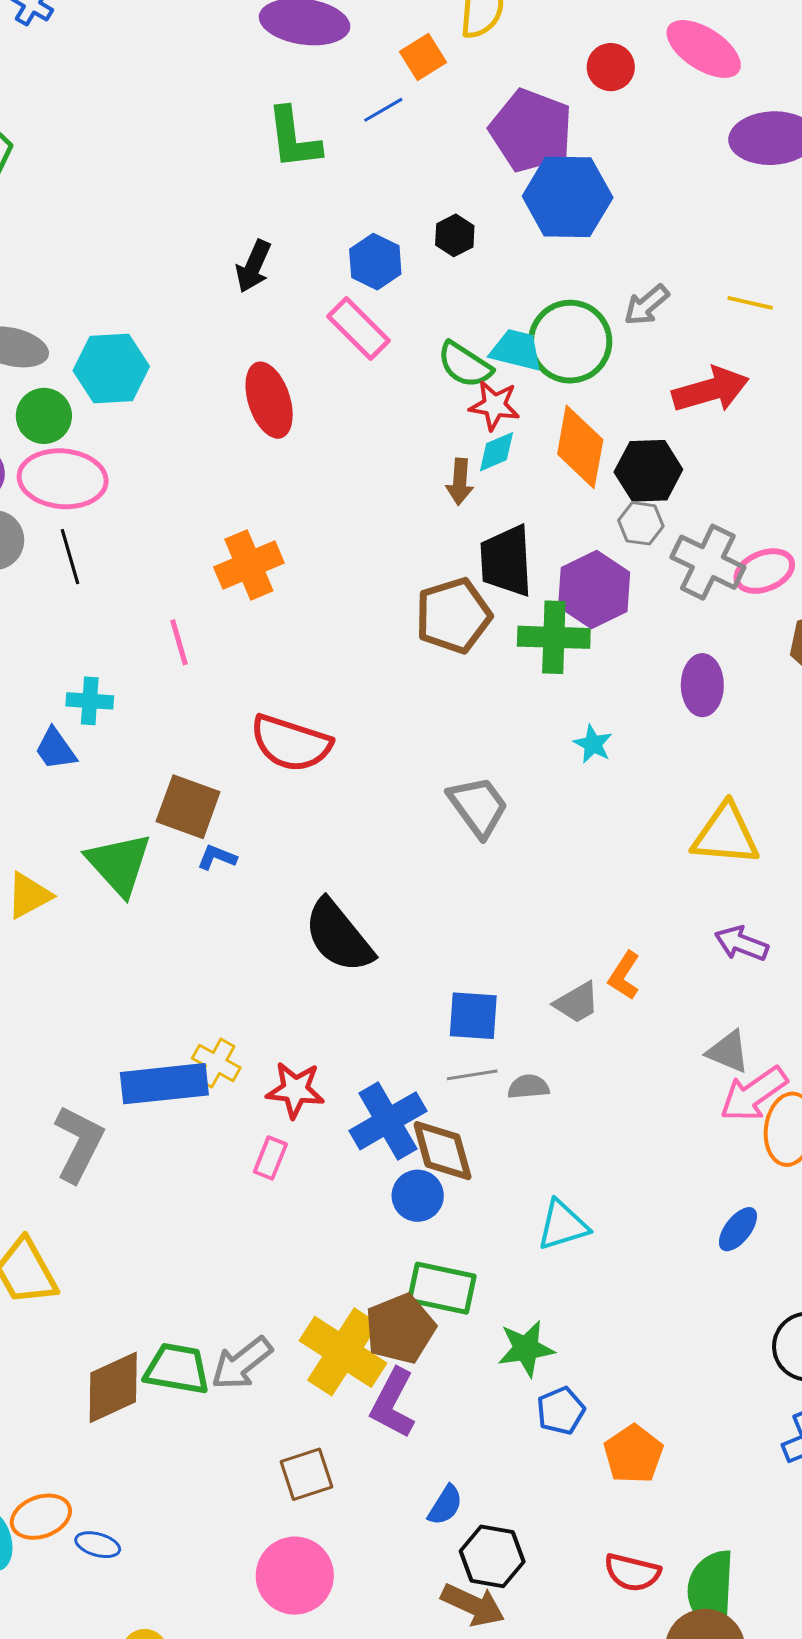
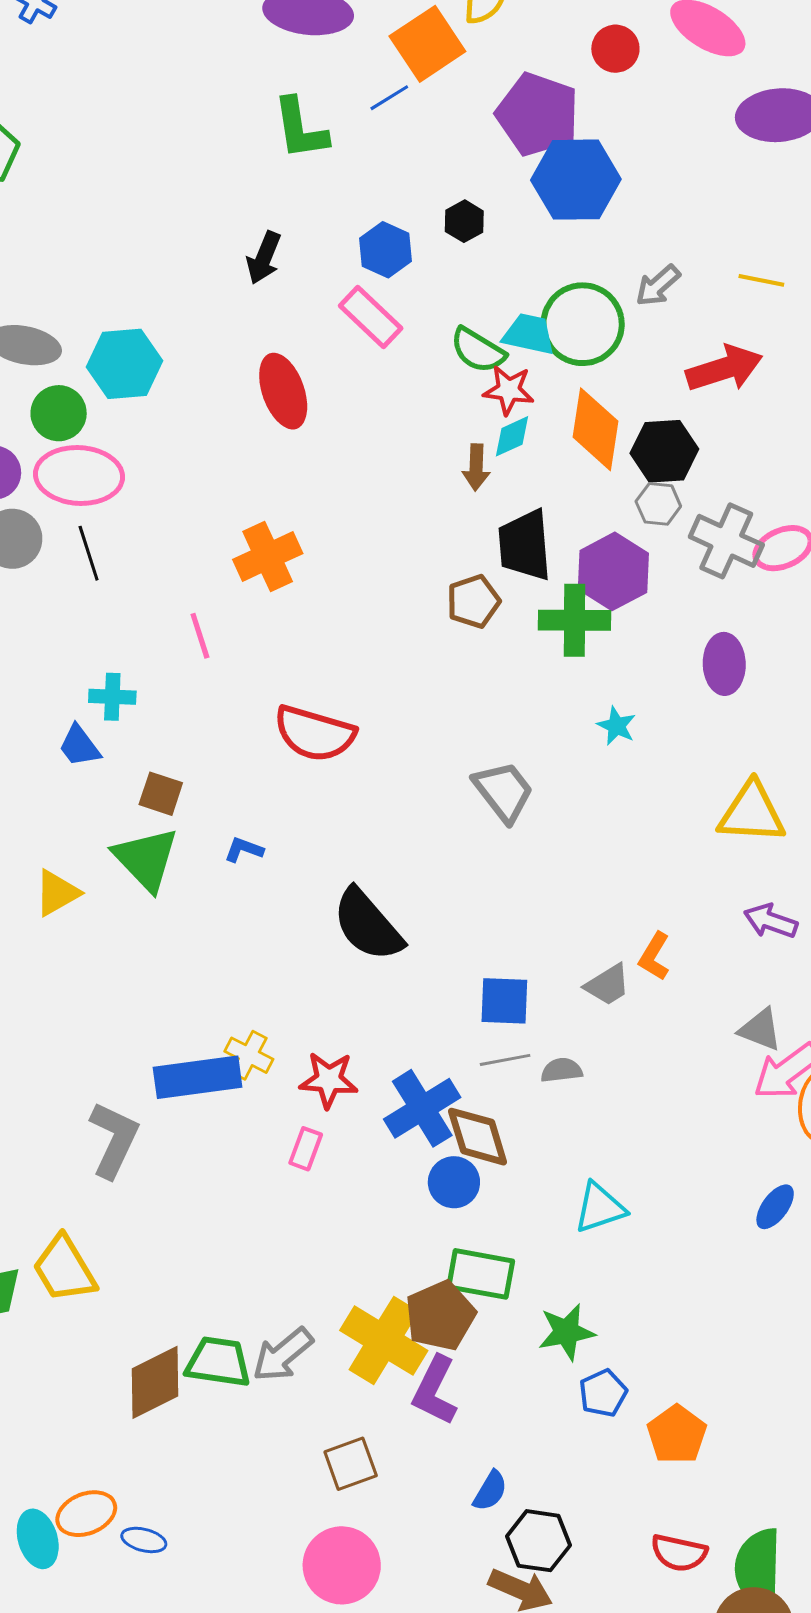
orange square: (423, 57) -> (427, 44), size x1.6
brown pentagon: (453, 616) -> (473, 601), size x0.7
brown square: (188, 807) -> (161, 794), moved, size x0.7

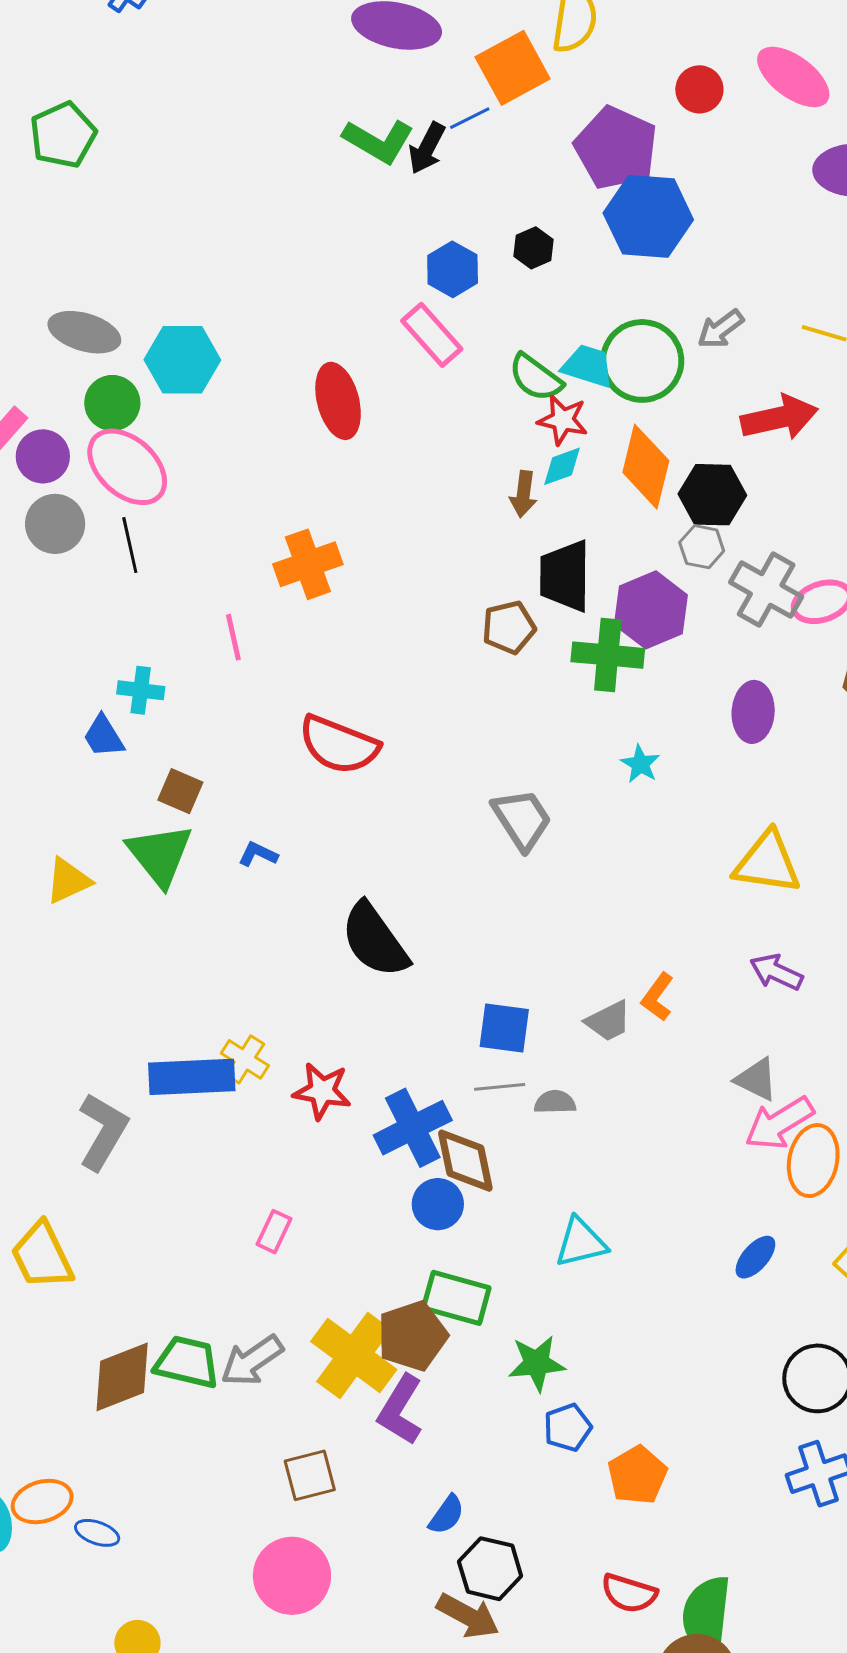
green L-shape: (300, 129) -> (378, 141), turned -56
black arrow: (264, 258) -> (427, 148), moved
pink ellipse: (79, 475) -> (127, 467), turned 34
pink rectangle: (306, 1149) -> (274, 1232), moved

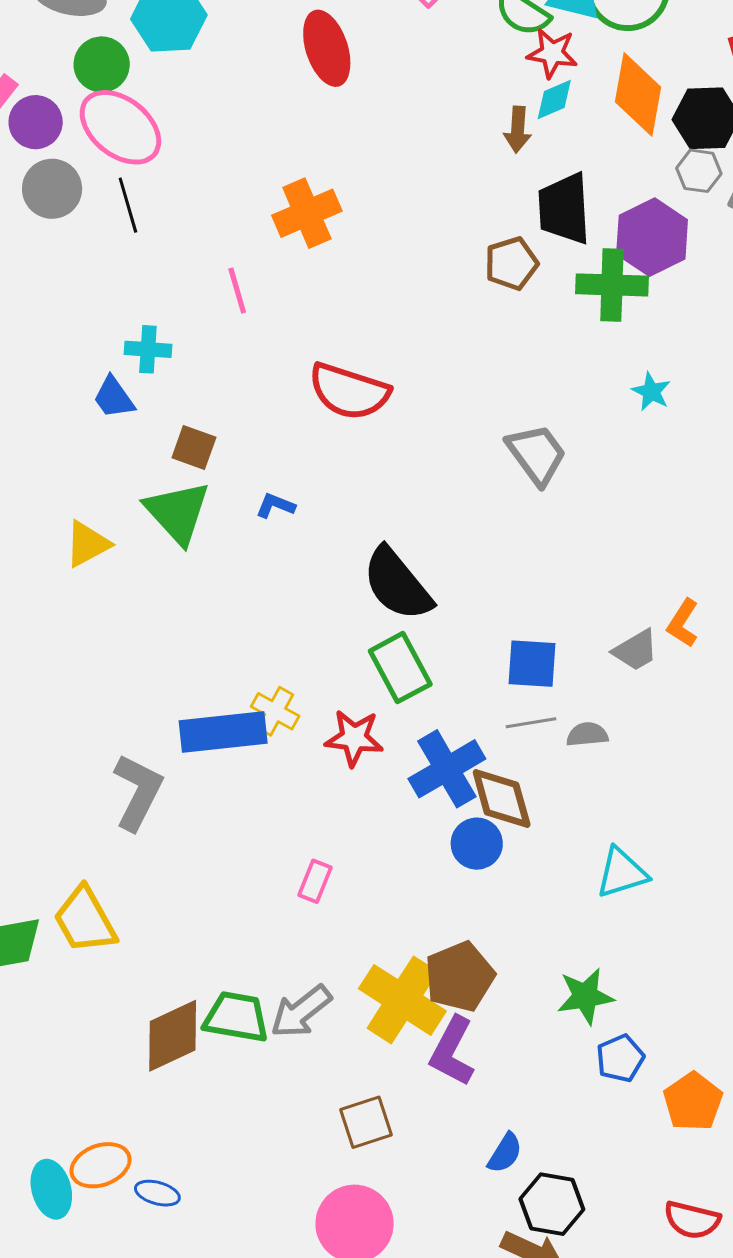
green rectangle: (456, 1298) -> (400, 668), moved, turned 50

